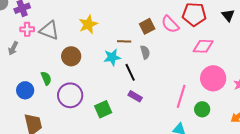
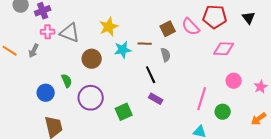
cyan star: (112, 57) -> (123, 50), moved
pink circle: (213, 78) -> (234, 81), size x0.6

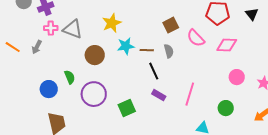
pink semicircle: (191, 27) -> (196, 38), moved
brown line: (145, 44) -> (147, 50), moved
pink line: (202, 99) -> (190, 94), moved

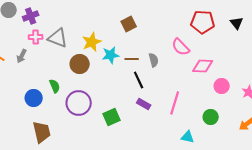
yellow star: (112, 23) -> (92, 42), moved
brown square: (171, 25) -> (129, 24), moved
pink diamond: (227, 45) -> (203, 66), moved

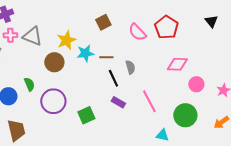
red pentagon: (203, 22) -> (166, 27), moved, turned 30
pink semicircle: (181, 47) -> (137, 32), moved
gray semicircle: (154, 60) -> (130, 67), moved
pink line: (175, 103) -> (149, 101), turned -45
green circle: (211, 117) -> (185, 115), size x1.5

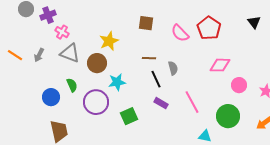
brown square: (103, 22) -> (146, 23), turned 35
pink cross: (10, 35) -> (62, 32), moved, turned 32
gray triangle: (32, 36) -> (70, 53), moved
cyan star: (85, 53) -> (117, 82), moved

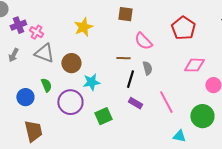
purple cross: (48, 15) -> (18, 25), moved
brown square: (146, 23) -> (125, 14), moved
pink semicircle: (180, 33) -> (143, 41), moved
yellow star: (109, 41) -> (83, 27), moved
black line: (156, 79) -> (130, 79), turned 42

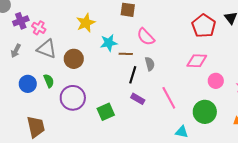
red pentagon: (183, 28) -> (204, 26), moved
cyan star: (91, 82) -> (109, 43), moved
blue circle: (25, 97) -> (28, 84), moved

